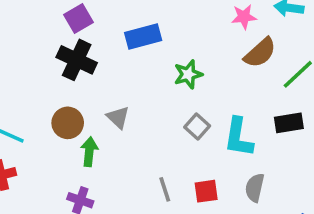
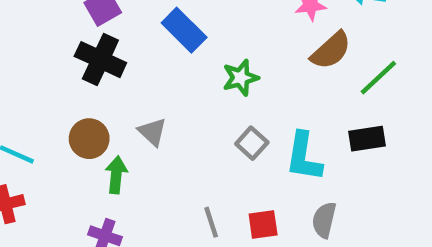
blue rectangle: (143, 37) -> (184, 30), turned 60

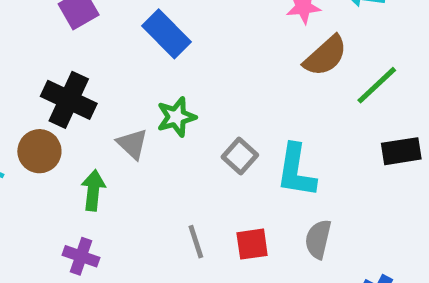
black cross: (100, 60) -> (69, 100), moved
green star: (241, 78) -> (176, 117), moved
brown circle: (89, 139) -> (39, 151), moved
black rectangle: (367, 139) -> (401, 151), moved

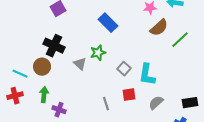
blue rectangle: (167, 34) -> (108, 23), moved
black rectangle: (401, 151) -> (190, 103), moved
green arrow: (93, 190) -> (44, 95), moved
gray semicircle: (318, 239) -> (156, 103), turned 35
red square: (252, 244) -> (129, 95), moved

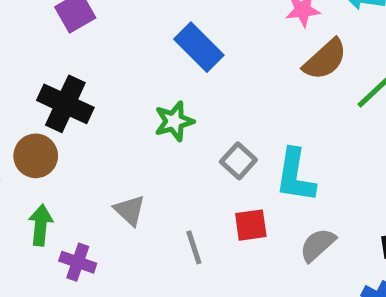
gray triangle: (80, 64) -> (130, 210), moved

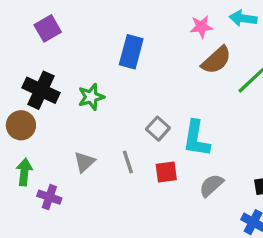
blue rectangle: (199, 47) -> (131, 52), turned 60
green star: (174, 121) -> (91, 97), moved
gray triangle: (130, 210) -> (84, 162), turned 35
gray line: (194, 247) -> (128, 162), moved

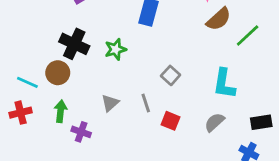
cyan L-shape: (196, 139) -> (224, 84), moved
red square: (166, 172) -> (171, 121), moved, turned 30

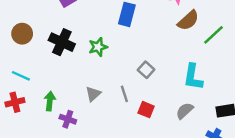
brown circle: (58, 73) -> (22, 34), moved

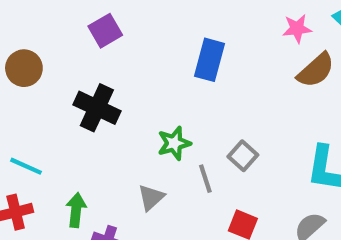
brown circle: (22, 34) -> (24, 68), moved
green star: (98, 47) -> (174, 143), moved
gray line: (124, 94) -> (205, 179), moved

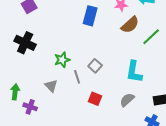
blue rectangle: (210, 60) -> (90, 16), moved
gray triangle: (151, 197) -> (51, 86), turned -32

